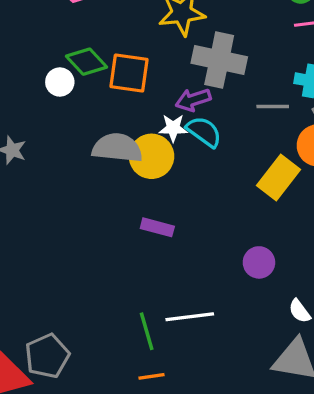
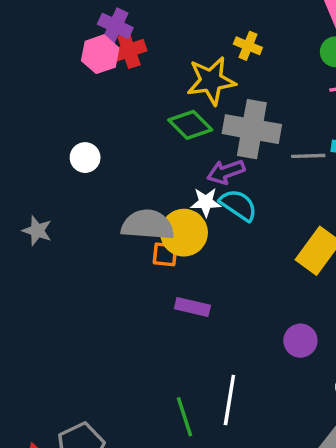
green diamond: (87, 62) -> (190, 125), moved
orange square: (129, 73) -> (165, 254), moved, size x0.6
gray line: (273, 107) -> (308, 156), moved
white line: (190, 317) -> (229, 400), turned -72

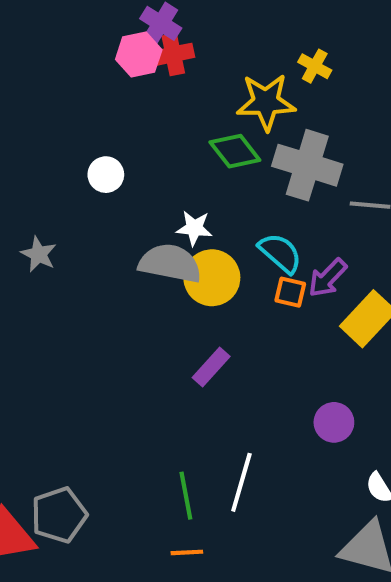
purple arrow: (226, 172) -> (328, 278), moved, turned -33
white star: (206, 202) -> (194, 228), moved
orange square: (165, 254) -> (290, 292), moved
purple rectangle: (192, 307) -> (211, 367), turned -68

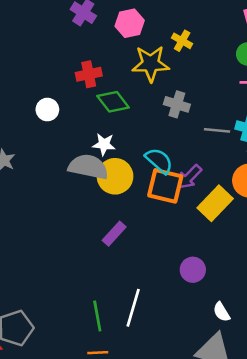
red cross: (173, 54) -> (89, 74), moved
pink hexagon: (139, 55) -> (130, 23), moved
green diamond: (235, 151) -> (113, 102), moved
gray cross: (307, 165) -> (177, 104), size x0.6
orange square: (290, 292) -> (165, 186), size x1.8

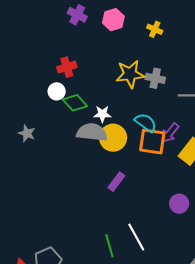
yellow star: (151, 64) -> (130, 74), moved
red cross: (89, 74) -> (67, 67), moved
green diamond: (113, 102) -> (75, 103), moved
white line: (133, 308) -> (136, 237), turned -40

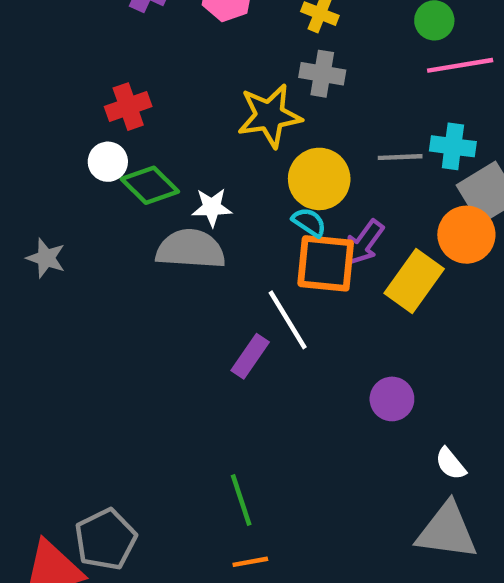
gray cross: (155, 78) -> (322, 74), moved
cyan semicircle: (146, 123) -> (309, 222), size x0.7
yellow circle: (113, 138) -> (319, 179), moved
white line: (136, 237) -> (288, 320), moved

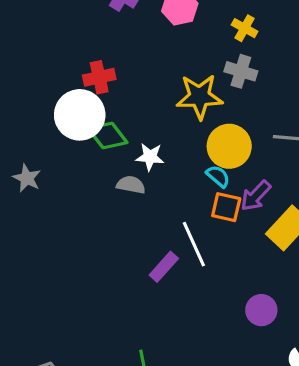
white circle: (108, 162) -> (80, 115), size x1.8
gray semicircle: (191, 249) -> (131, 185), size x0.6
orange square: (326, 263) -> (226, 207), size x0.7

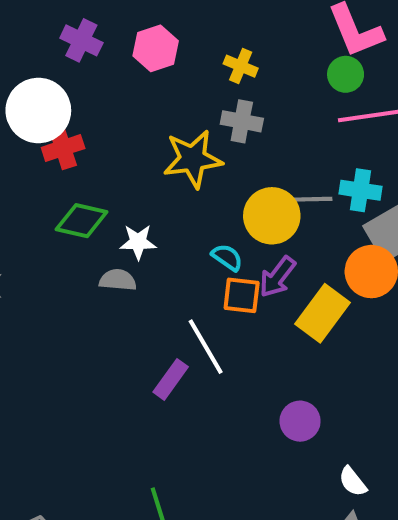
white circle: (80, 115) -> (38, 110), moved
green diamond: (108, 135) -> (82, 221), turned -33
yellow circle: (229, 146) -> (272, 216), moved

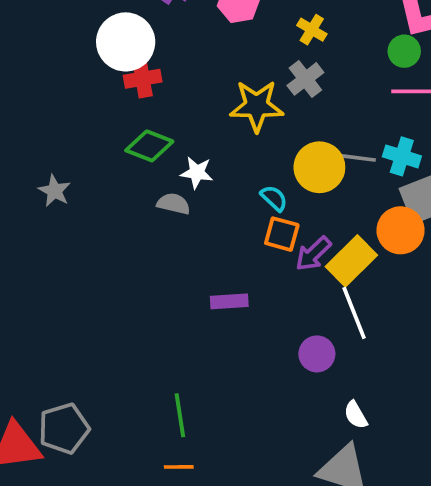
gray cross: (242, 121) -> (305, 79), turned 33
purple arrow: (277, 277) -> (313, 254), moved
white line: (206, 347) -> (354, 313), moved
purple rectangle: (171, 379) -> (229, 301), moved, turned 42

